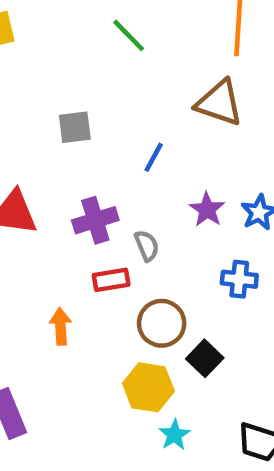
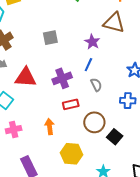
blue line: (154, 157) -> (88, 65), moved
purple star: (207, 210) -> (92, 42), moved
gray semicircle: (147, 246) -> (96, 85), moved
yellow hexagon: (148, 387) -> (71, 154), moved

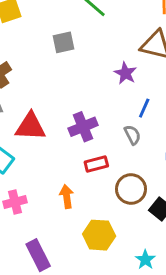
gray square: (50, 38) -> (63, 42), moved
blue line: (88, 65) -> (144, 108), moved

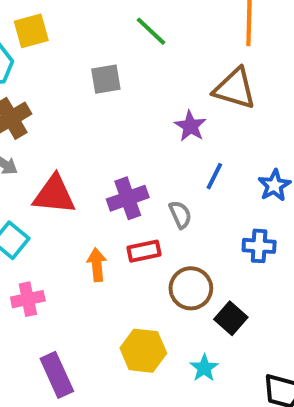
gray semicircle: (132, 135) -> (180, 214), moved
orange arrow: (67, 197) -> (97, 265), moved
cyan star: (145, 260) -> (204, 368), moved

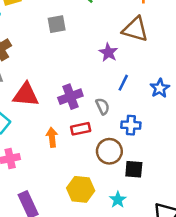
blue cross: (259, 246) -> (131, 125), moved
black square: (231, 318) -> (134, 169), turned -36

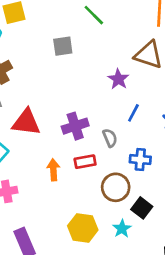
black square: (134, 169) -> (142, 208), turned 30
cyan star: (118, 200) -> (122, 229), moved

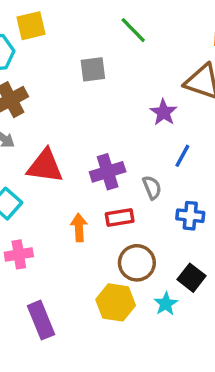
brown circle: (116, 187) -> (137, 263), moved

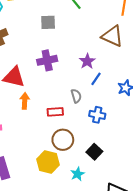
purple star: (164, 112) -> (87, 61), moved
purple cross: (108, 172) -> (47, 60), moved
orange arrow: (79, 227) -> (25, 101), moved
cyan star: (166, 304) -> (77, 174), moved

